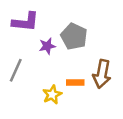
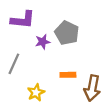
brown arrow: (102, 74) -> (92, 88), moved
yellow star: (52, 95) -> (36, 93), moved

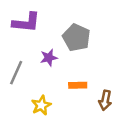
purple star: (43, 42) -> (49, 58), moved
brown arrow: (92, 88) -> (105, 100), size x0.7

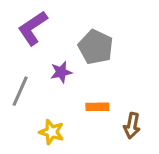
purple L-shape: (26, 22) -> (33, 28), turned 140
yellow star: (41, 105) -> (52, 132), turned -30

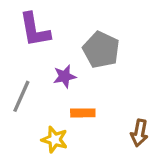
purple L-shape: (33, 28) -> (35, 30), turned -66
orange rectangle: (97, 107) -> (83, 113), moved

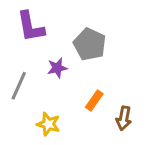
orange rectangle: (83, 113) -> (94, 100), moved, turned -54

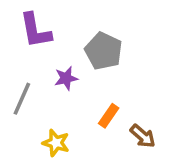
brown arrow: (124, 118) -> (143, 136), turned -60

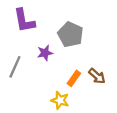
brown arrow: (143, 136) -> (97, 76), moved
yellow star: (56, 143) -> (60, 100), moved

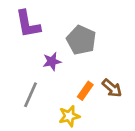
gray line: (15, 67) -> (31, 95), moved
yellow star: (60, 100) -> (69, 116), turned -30

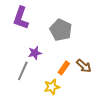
purple L-shape: (28, 24) -> (21, 18), turned 30
purple star: (52, 61) -> (35, 53), moved

